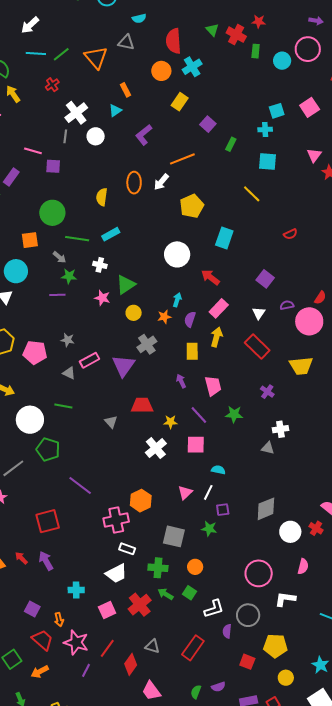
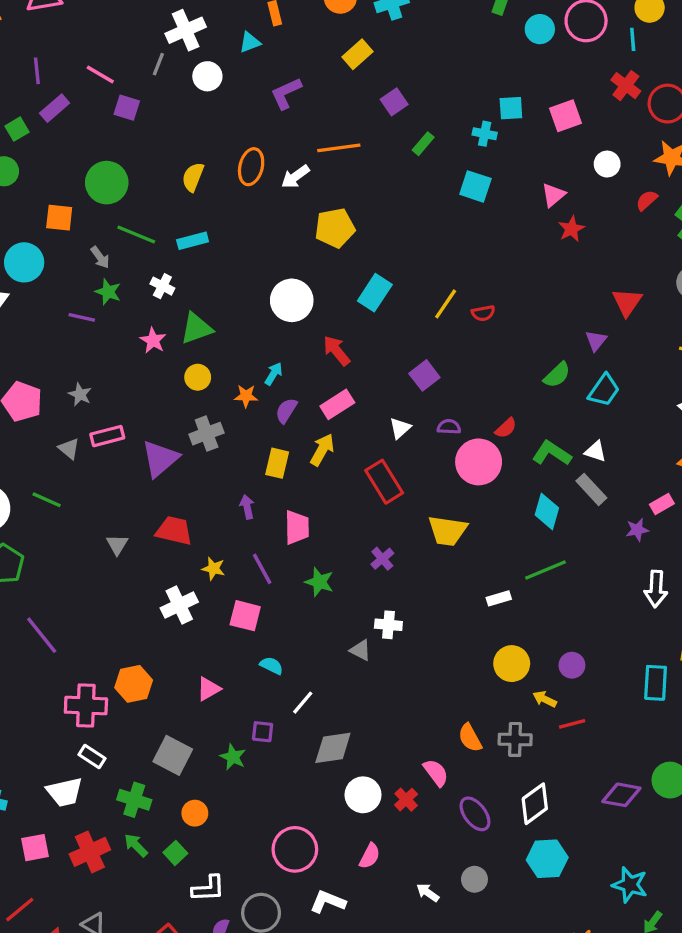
yellow line: (252, 194) -> (446, 304), moved, turned 66
white line: (208, 492) -> (303, 703), moved

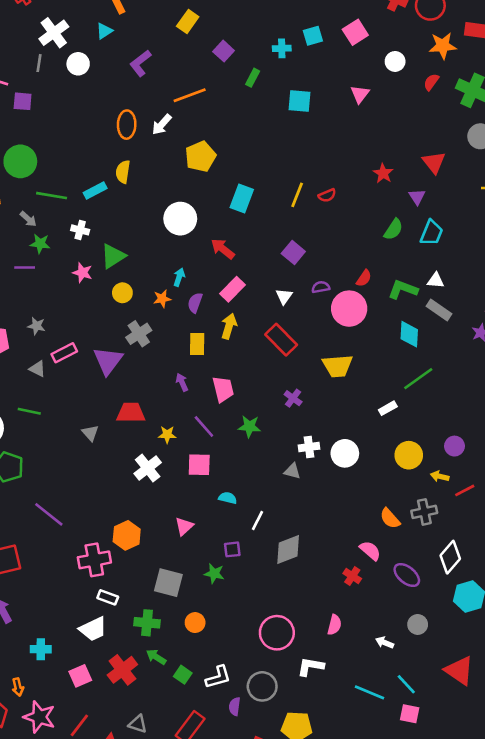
cyan cross: (485, 134) -> (282, 48), moved
yellow semicircle: (193, 177) -> (123, 172), moved
red star: (571, 229) -> (383, 173), moved
white circle: (363, 795) -> (345, 453), moved
green square: (175, 853) -> (183, 675), moved

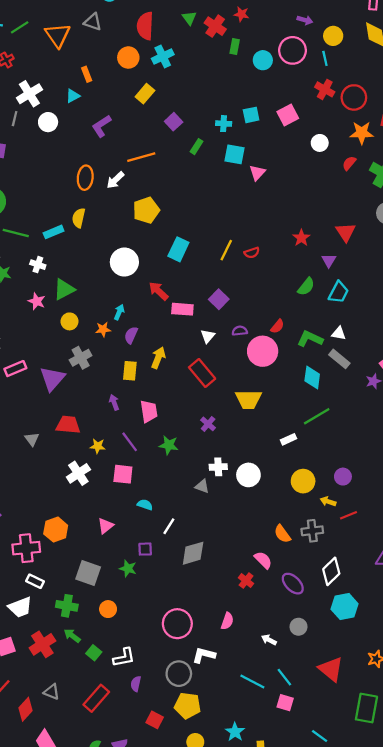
pink triangle: (360, 94) -> (257, 173), moved
cyan square: (299, 101) -> (234, 154), moved
pink rectangle: (233, 289) -> (182, 309), moved, turned 45
gray circle: (262, 686) -> (179, 674), moved

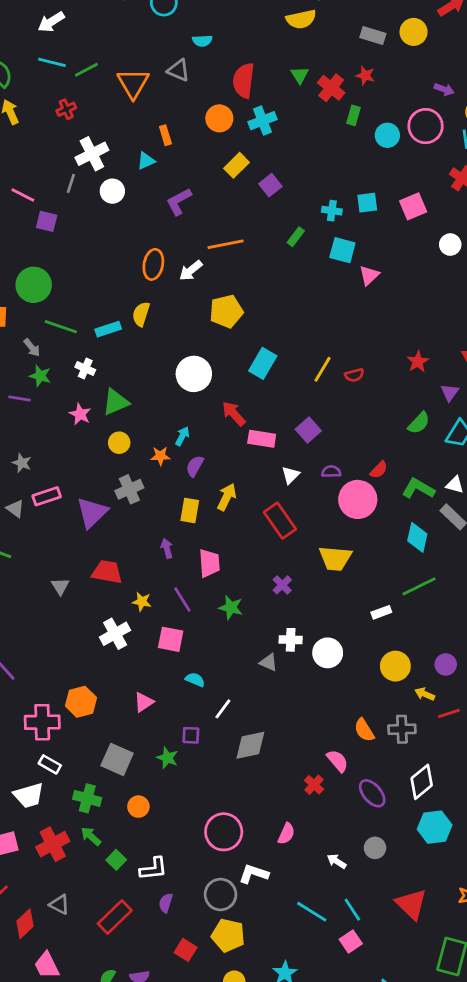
purple square: (174, 122) -> (270, 185), moved
pink square: (285, 703) -> (351, 942), turned 35

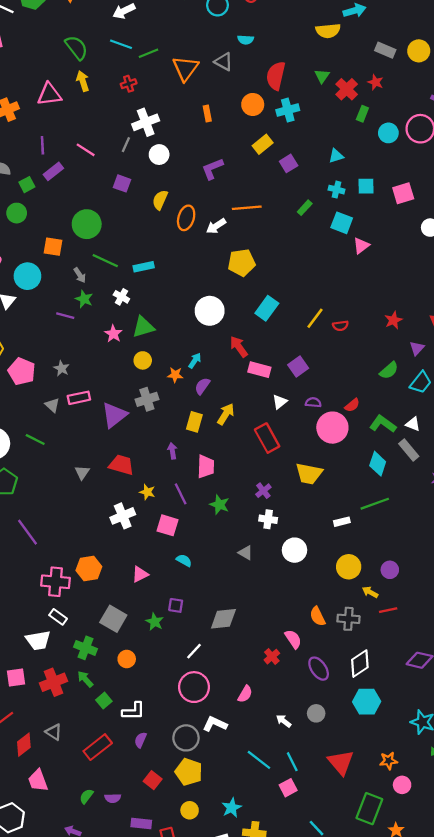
cyan triangle: (146, 161) -> (336, 156), moved
purple square: (47, 221) -> (122, 183), moved
yellow semicircle: (141, 314) -> (160, 200), moved
white cross: (291, 640) -> (268, 519), moved
white line: (223, 709) -> (194, 651), moved

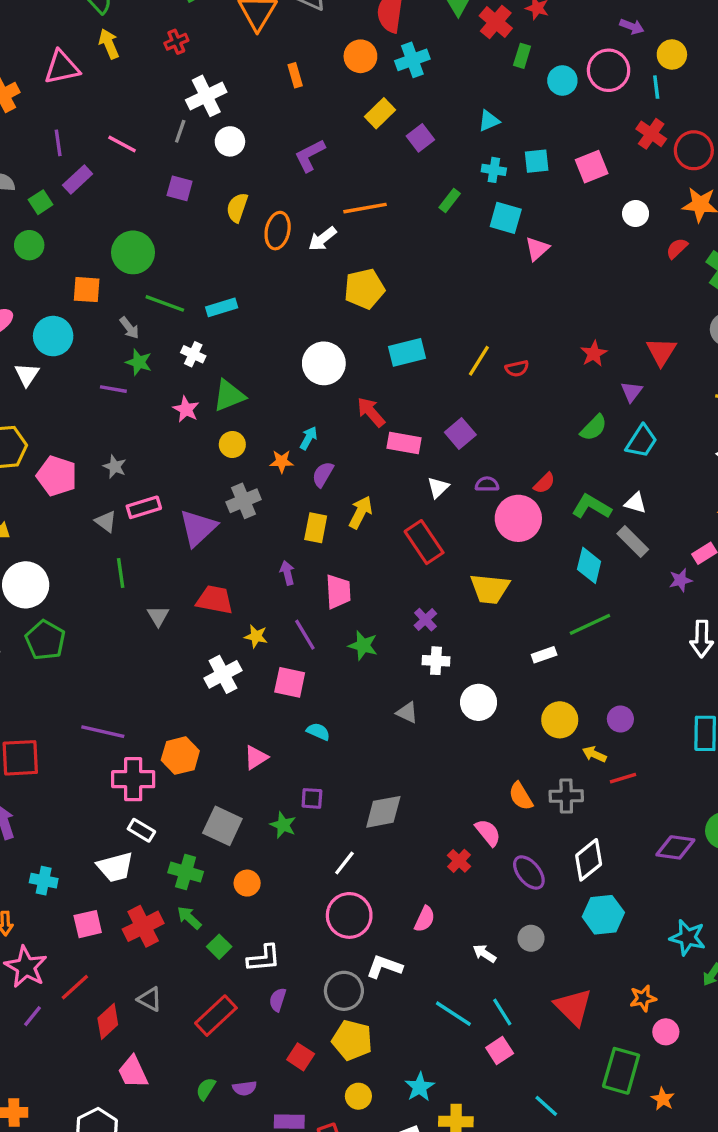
cyan rectangle: (267, 308) -> (407, 352), turned 45
green line: (35, 440) -> (121, 573), moved, turned 60
purple line: (27, 532) -> (103, 732), moved, turned -36

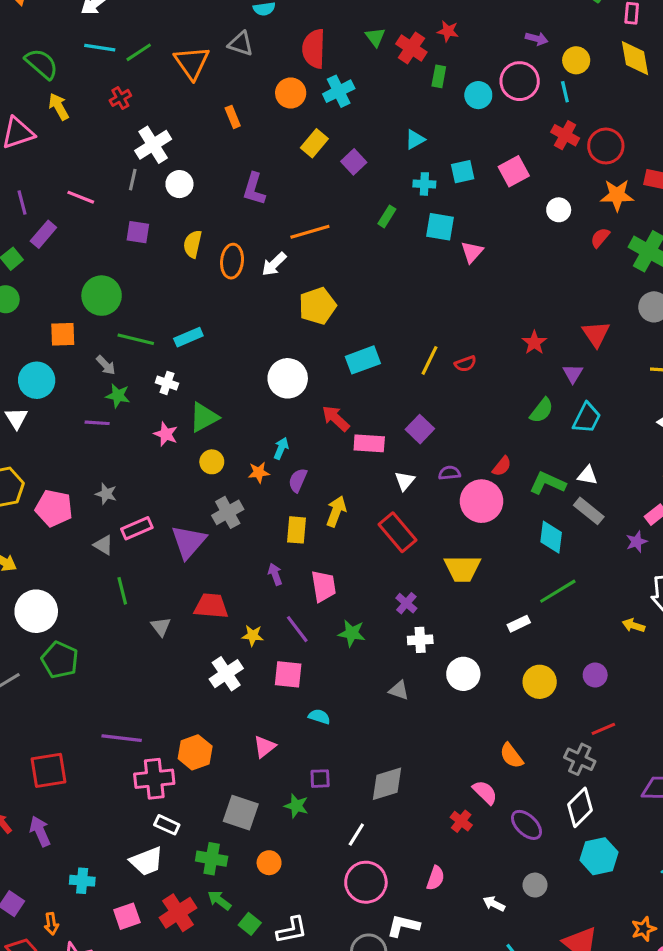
purple L-shape: (310, 155) -> (254, 189), turned -40
yellow arrow: (594, 754) -> (634, 625), moved
gray cross: (566, 796) -> (580, 759), moved, turned 32

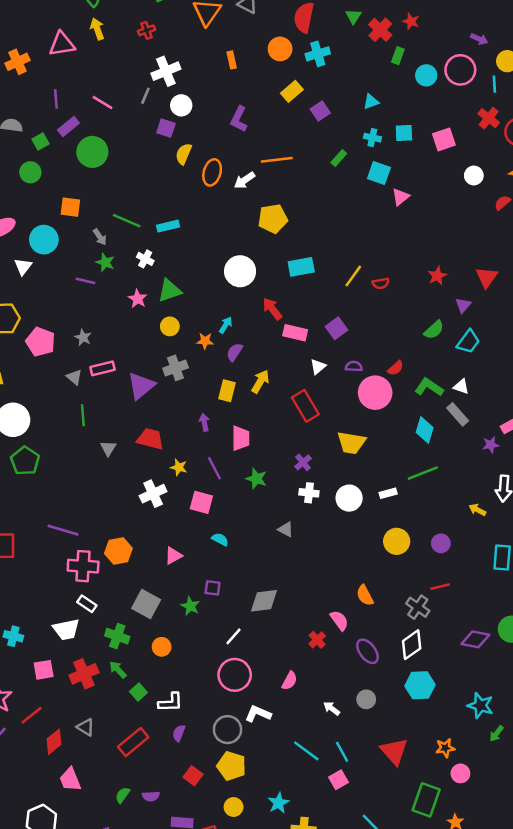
purple square: (138, 232) -> (166, 128), moved
green circle: (102, 296) -> (92, 152), moved
white circle: (463, 674) -> (349, 498), moved

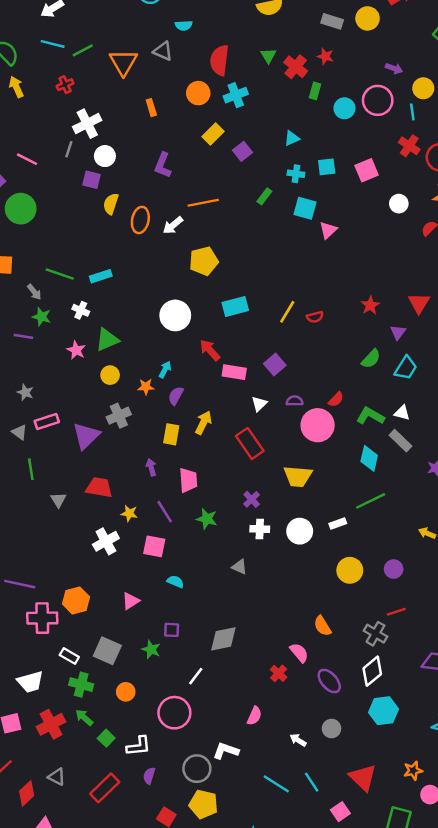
white rectangle: (87, 604) -> (69, 656), moved
pink circle: (235, 675) -> (174, 713), moved
pink square: (338, 780) -> (340, 812), moved

